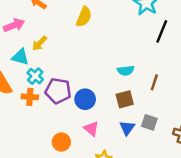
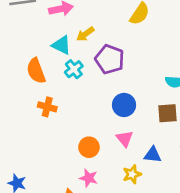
purple pentagon: (58, 91) -> (110, 59), moved
orange cross: (30, 97) -> (47, 107), moved
blue triangle: (127, 128) -> (153, 155), moved, turned 49

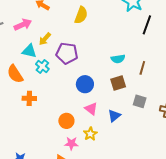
blue triangle: (153, 155) -> (114, 116), turned -32
yellow star: (132, 174) -> (90, 134), moved

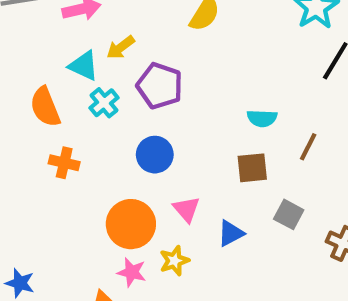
blue circle: (85, 84) -> (155, 155), moved
orange circle: (66, 121) -> (131, 224), size x1.5

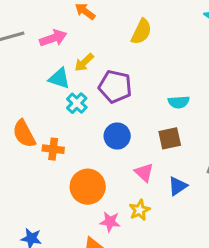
orange semicircle: (45, 107) -> (24, 134), moved
cyan semicircle: (262, 118) -> (179, 102), moved
brown square: (252, 168) -> (170, 138), moved
orange circle: (131, 224) -> (88, 187), moved

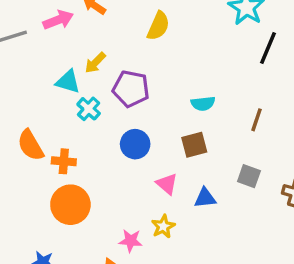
pink arrow: (53, 38) -> (58, 20), moved
blue triangle: (178, 186) -> (205, 198), turned 30
orange circle: (88, 187) -> (70, 205), moved

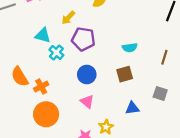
yellow arrow: (95, 63) -> (68, 18), moved
orange cross: (64, 161) -> (41, 87), turned -32
pink triangle: (167, 184) -> (87, 102), moved

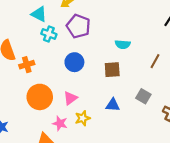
cyan cross: (56, 52) -> (49, 34), turned -32
pink triangle: (87, 102) -> (70, 98), moved, turned 32
orange circle: (46, 114) -> (40, 97), moved

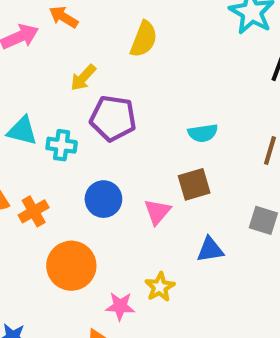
cyan triangle: (39, 14) -> (22, 131), moved
blue circle: (74, 62) -> (103, 199), moved
pink triangle: (70, 98) -> (157, 212), moved

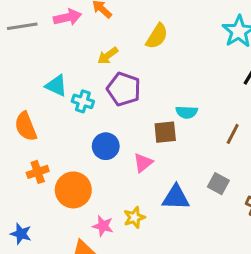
brown square: (194, 184) -> (165, 132), moved
orange cross: (34, 211) -> (38, 172), moved
blue triangle: (210, 250) -> (176, 197), size x1.4

